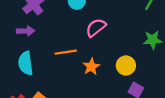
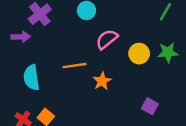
purple arrow: (26, 31) -> (21, 37), moved
yellow circle: (126, 65) -> (139, 54), moved

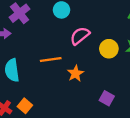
purple square: (150, 106) -> (107, 98), moved

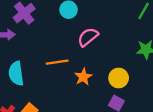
yellow circle: (109, 49) -> (119, 78), moved

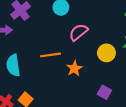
yellow circle: (119, 78) -> (106, 53), moved

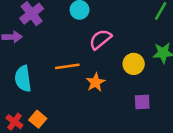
purple square: (104, 92) -> (142, 102), moved, turned -32

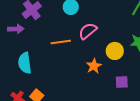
orange line: (67, 66) -> (61, 42), moved
orange star: (96, 82) -> (94, 66), moved

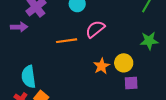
yellow circle: (115, 51) -> (124, 63), moved
cyan semicircle: (25, 63) -> (29, 77), moved

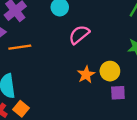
orange line: (67, 41) -> (20, 47), moved

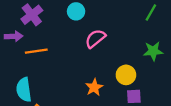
orange star: (86, 74) -> (94, 87), moved

